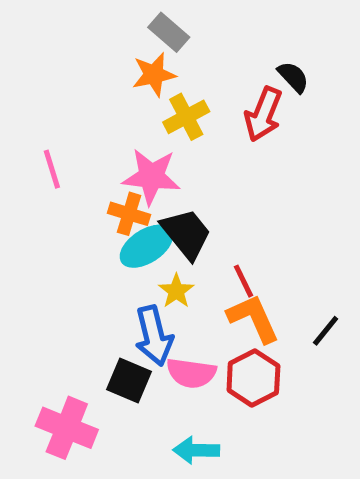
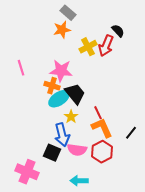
yellow cross: (186, 117) -> (88, 47), moved

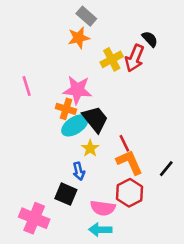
blue arrow: (62, 135) -> (79, 171), size x0.6
pink semicircle: (77, 150) -> (103, 208), moved

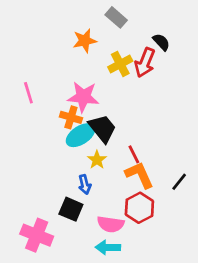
gray rectangle: (86, 16) -> (116, 17), moved

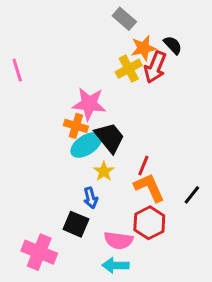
orange star: (85, 41) -> (143, 48), moved
pink line: (28, 93) -> (17, 70), moved
red line: (134, 154) -> (143, 166), turned 48

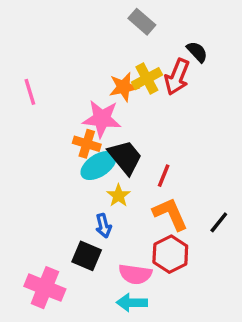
orange star: (143, 48) -> (124, 87), moved
pink line: (17, 70) -> (30, 92), moved
red line: (143, 166) -> (164, 176), moved

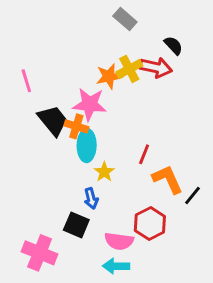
red arrow: (177, 77) -> (156, 67), turned -100
black trapezoid: (125, 157) -> (53, 120), moved
cyan ellipse: (98, 165) -> (87, 145), turned -56
orange L-shape: (170, 214) -> (168, 179), moved

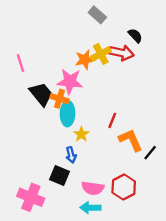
red hexagon: (150, 223) -> (124, 187), moved

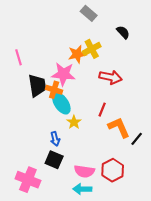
red arrow: (121, 53) -> (111, 77), moved
black trapezoid: (41, 94) -> (37, 86), turned 30
cyan ellipse: (68, 114) -> (61, 103), turned -35
blue arrow: (71, 155) -> (55, 139), moved

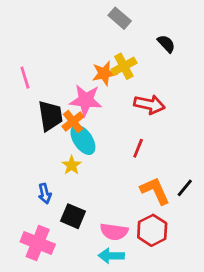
orange cross: (54, 90) -> (73, 121), turned 35
yellow star: (74, 122) -> (72, 165), moved
orange L-shape: (119, 127) -> (155, 191), moved
blue arrow: (55, 139) -> (45, 194), moved

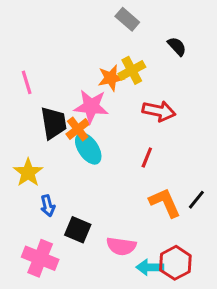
yellow star: (72, 165) -> (28, 173), moved, size x1.4
red hexagon: (152, 230) -> (175, 263), moved
cyan arrow: (111, 256) -> (150, 267), moved

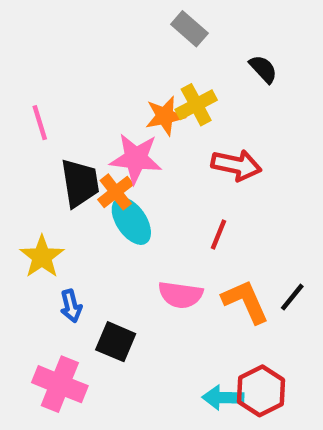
pink semicircle: (121, 246) -> (180, 295), moved

